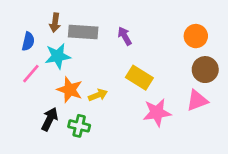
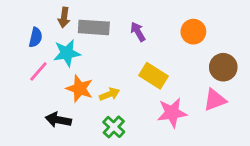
orange circle: (196, 36) -> (193, 32), moved
black arrow: (50, 119) -> (58, 120), turned -105
green cross: (79, 126) -> (114, 127), moved, turned 30

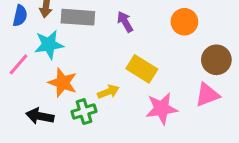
blue semicircle: (36, 37) -> (20, 16), moved
yellow arrow: (109, 94) -> (108, 92), moved
green cross: (114, 127) -> (84, 112), moved, turned 30

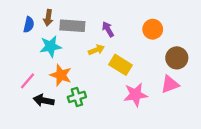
pink line: (18, 64) -> (28, 81), moved
yellow arrow: (108, 92) -> (96, 50), moved

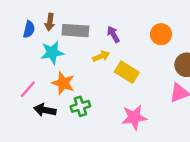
pink star: (135, 95) -> (134, 117), moved

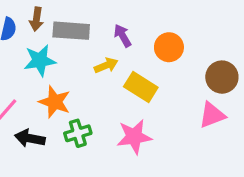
orange circle: (161, 34) -> (169, 47), moved
pink star: (134, 117) -> (134, 137), moved

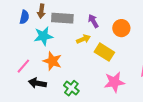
green cross: (78, 133) -> (71, 88), moved, turned -35
pink star: (134, 137) -> (114, 82), moved

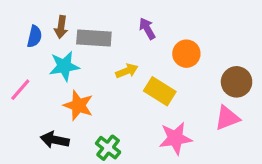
purple arrow: (93, 21) -> (147, 29), moved
pink line: (23, 66) -> (20, 90), moved

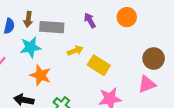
orange circle: (186, 54) -> (127, 17), moved

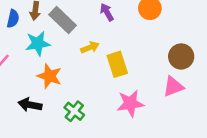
gray rectangle: (52, 27) -> (63, 20), turned 40
yellow rectangle: (99, 65) -> (117, 64), turned 40

